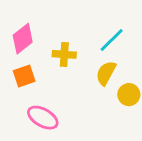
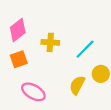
cyan line: (112, 40) -> (85, 49), moved
yellow semicircle: (106, 73) -> (77, 85), moved

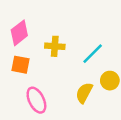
orange square: (19, 59) -> (21, 65), turned 30
pink ellipse: (33, 92) -> (36, 100), turned 35

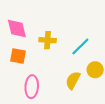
pink diamond: (19, 33) -> (17, 29), turned -65
pink ellipse: (36, 100) -> (32, 87), turned 30

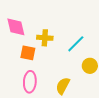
orange square: (18, 56) -> (28, 53), moved
yellow semicircle: (73, 80) -> (63, 86), moved

